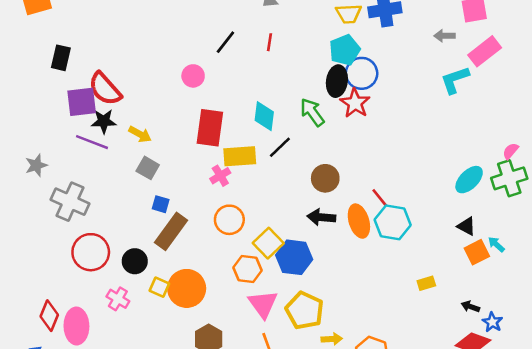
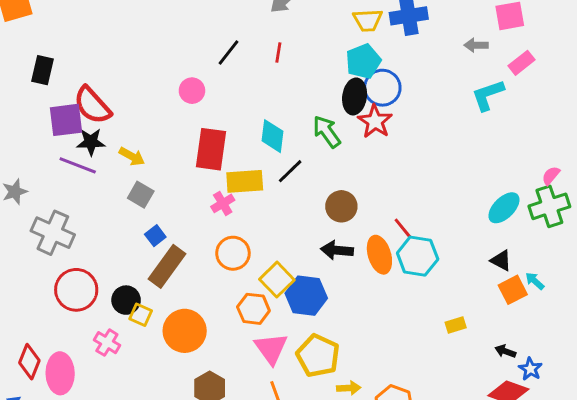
pink rectangle: (485, 51) -> (522, 63), size x0.7
blue square: (161, 204) -> (155, 236), turned 36
yellow square: (159, 287) -> (141, 315), moved

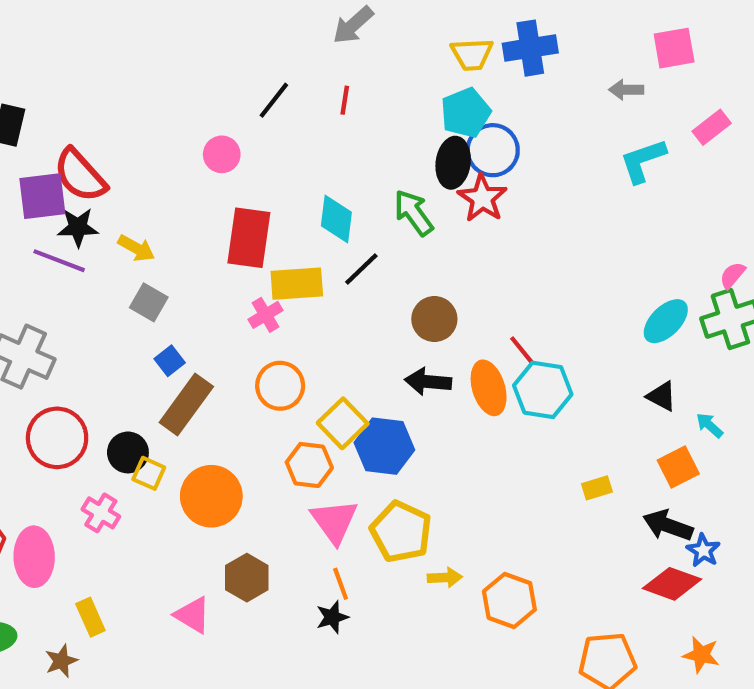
pink rectangle: (522, 63) -> (712, 127), moved
orange square: (513, 290) -> (678, 467), moved
black arrow: (505, 351) -> (668, 525), size x1.6

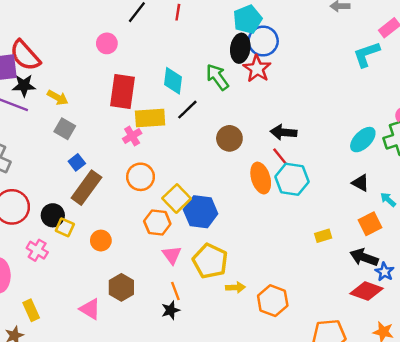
cyan L-shape: (643, 161) -> (366, 54), moved
black arrow: (428, 382) -> (284, 132), moved
orange circle: (211, 496) -> (101, 241), size x0.6
pink triangle: (334, 521) -> (172, 255), size x0.7

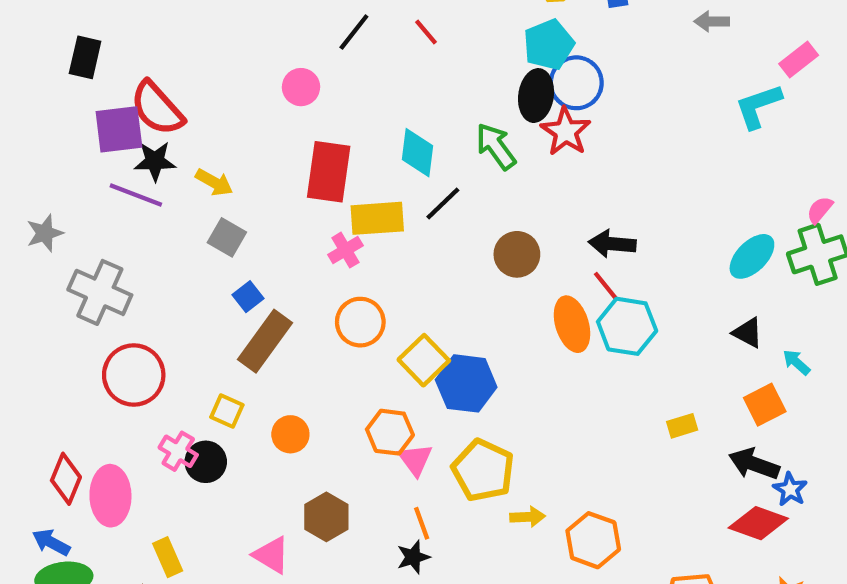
red line: (178, 12) -> (426, 32), turned -49
black circle: (53, 215) -> (206, 462), moved
orange hexagon: (157, 223) -> (390, 432), moved

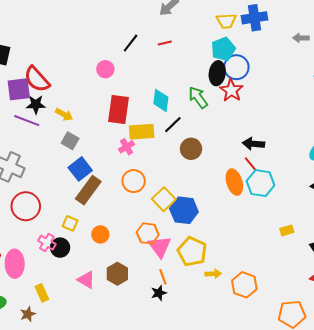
red line: (426, 32) -> (165, 43), turned -64
brown circle: (517, 254) -> (191, 149), moved
blue square: (248, 297) -> (80, 169), size x1.6
pink triangle: (415, 460) -> (160, 247), size x1.4
pink triangle: (271, 555) -> (86, 280), moved

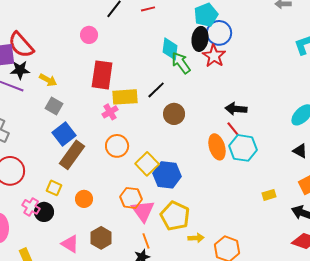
cyan diamond: (161, 100) -> (170, 49), moved

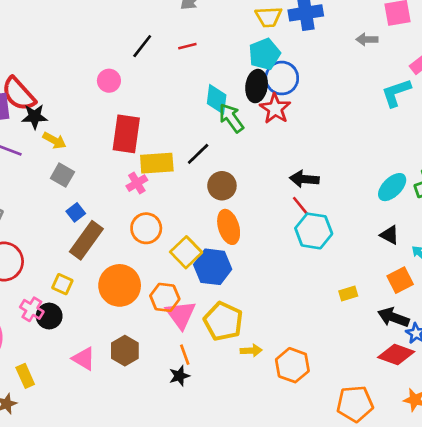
black star: (20, 70) -> (34, 117), moved
blue square: (64, 134) -> (76, 212), size x0.6
orange ellipse: (217, 147) -> (229, 227), moved
orange circle: (84, 199) -> (120, 285), moved, size x1.8

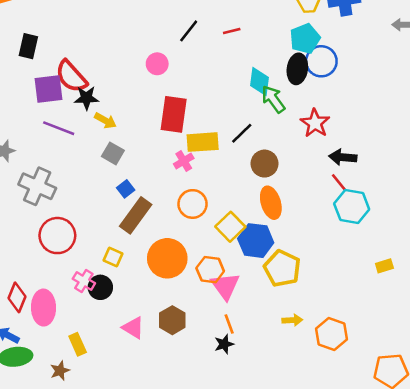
red star: (275, 109) -> (315, 123), moved
yellow pentagon: (223, 321) -> (282, 268), moved

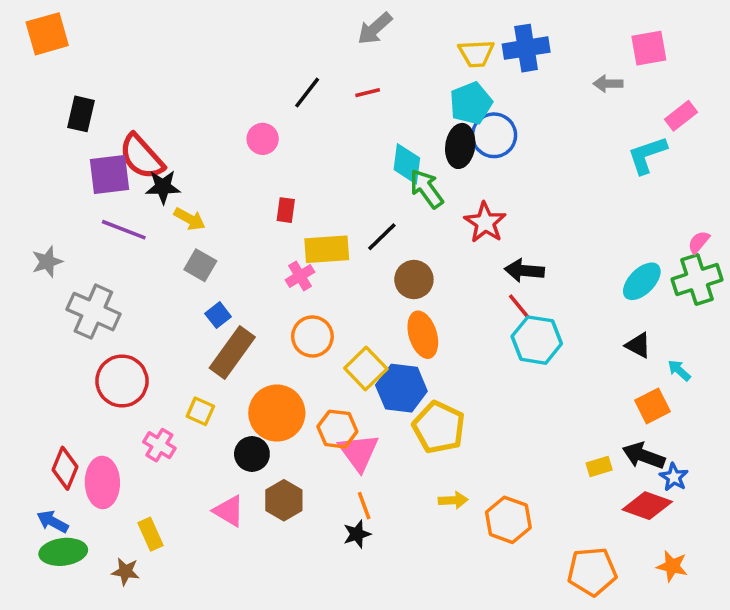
red rectangle: (174, 114) -> (286, 210), size x0.5
yellow rectangle: (384, 266) -> (599, 466), moved
black circle: (100, 287) -> (252, 454), moved
brown star: (60, 371) -> (126, 571), turned 30

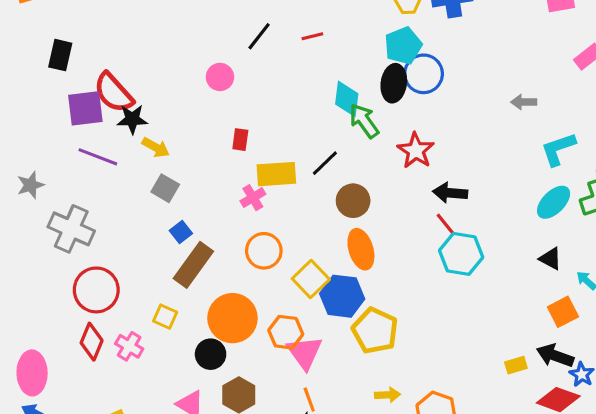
gray arrow: (608, 84) -> (524, 102), moved
cyan L-shape: (647, 155) -> (558, 149), moved
red diamond: (65, 468) -> (92, 342), moved
pink ellipse: (102, 482) -> (32, 373), moved

